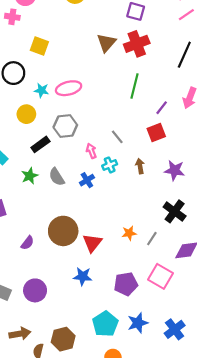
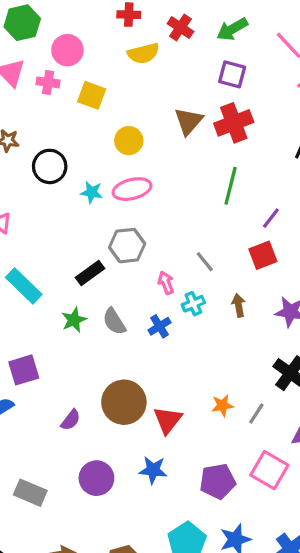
yellow square: (39, 46) -> (92, 95), moved
yellow circle: (26, 114) -> (129, 141), moved
purple circle: (35, 290) -> (96, 478), moved

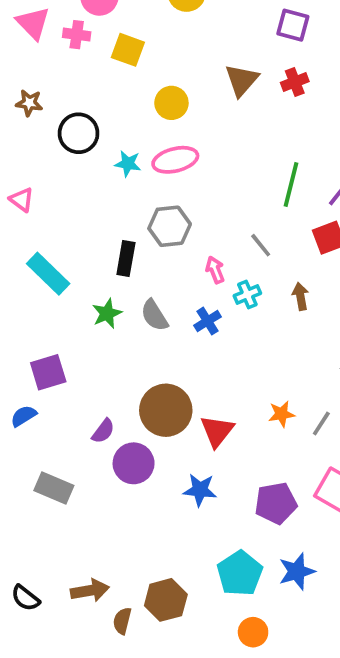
red cross: (234, 123) -> (295, 82), size x0.6
green line: (231, 186) -> (291, 184), moved
black rectangle: (90, 273) -> (126, 258), turned -44
purple circle: (96, 478) -> (134, 463), moved
gray rectangle: (30, 493) -> (54, 488), moved

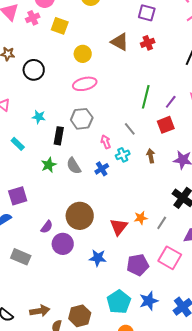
pink cross: (77, 35) -> (33, 18), turned -32
brown triangle: (242, 80) -> (120, 42), turned -42
cyan star: (128, 164) -> (39, 117), moved
cyan rectangle: (48, 274) -> (18, 144), size x0.6
red triangle: (217, 431) -> (119, 227), moved

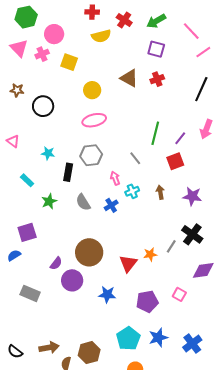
gray line: (130, 129) -> (135, 158), moved
green star: (49, 165) -> (49, 201), moved
gray line: (162, 223) -> (171, 246), moved
pink square: (170, 258) -> (179, 294), size x0.6

